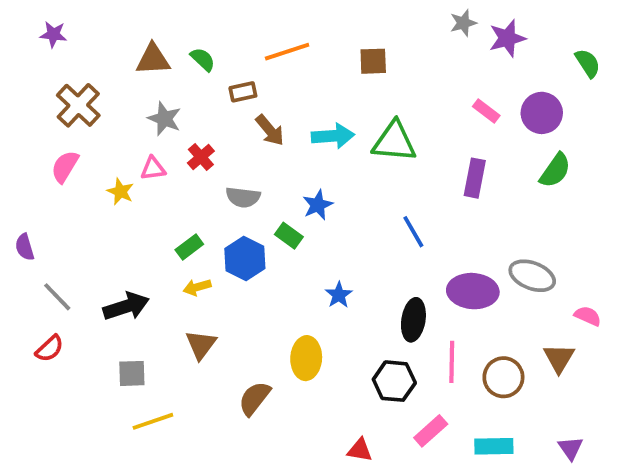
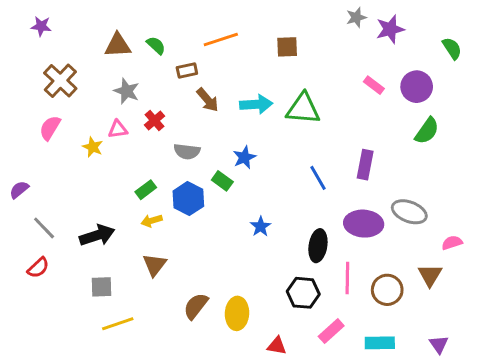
purple rectangle: (475, 178) -> (365, 165), moved
purple semicircle: (25, 247) -> (19, 190), turned 66
pink semicircle: (588, 316) -> (452, 243), turned -42
yellow ellipse: (306, 358) -> (237, 313), moved

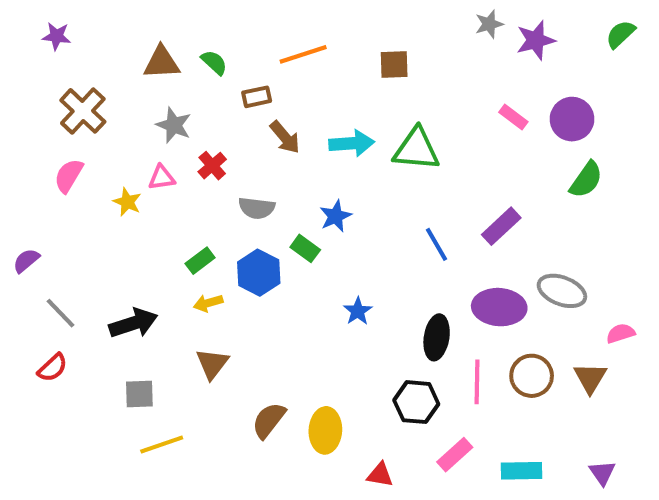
green semicircle: (452, 48) -> (621, 34), moved, turned -100
purple rectangle: (365, 165) -> (501, 226), turned 36
brown circle: (387, 290) -> (532, 376), moved

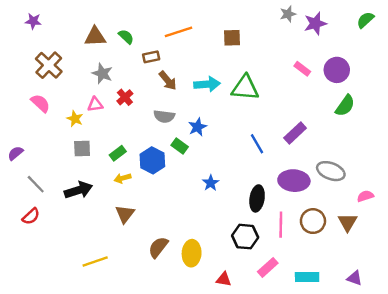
pink semicircle: (69, 176) -> (40, 103), turned 102
gray semicircle: (257, 208) -> (164, 116), moved
gray square: (139, 394) -> (82, 148), moved
purple triangle: (602, 473) -> (355, 278), turned -35

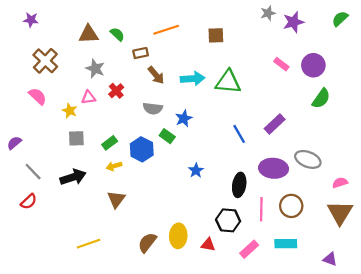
brown triangle: (347, 222) -> (340, 213), moved, size x1.4
brown semicircle: (158, 247) -> (147, 242), moved
cyan rectangle: (307, 277) -> (286, 244), moved
red triangle: (224, 279) -> (208, 245), moved

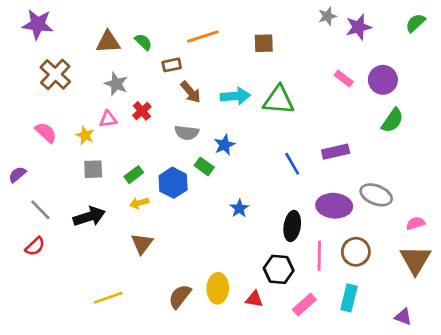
purple star: (31, 20) -> (38, 24), size x1.6
pink semicircle: (38, 96) -> (46, 133), moved
purple rectangle: (275, 124) -> (336, 152), turned 30
cyan rectangle: (286, 244) -> (349, 298), turned -75

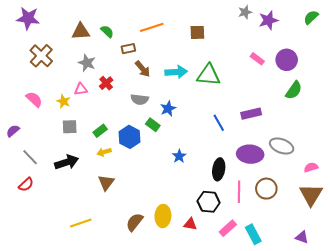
cyan rectangle: (349, 298) -> (253, 234), moved, turned -42

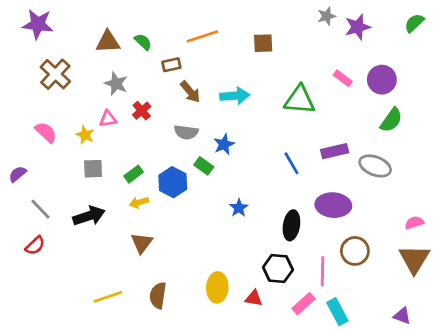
green triangle: (209, 75) -> (300, 100), moved
gray ellipse: (282, 146) -> (375, 166), moved
pink line: (239, 192) -> (323, 271), moved
brown semicircle: (135, 222) -> (158, 296), moved, turned -30

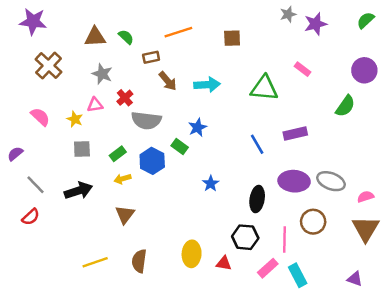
purple circle: (382, 80) -> (364, 70), moved
gray semicircle: (186, 132) -> (146, 120), moved, size x1.4
gray ellipse: (375, 166) -> (331, 181), moved

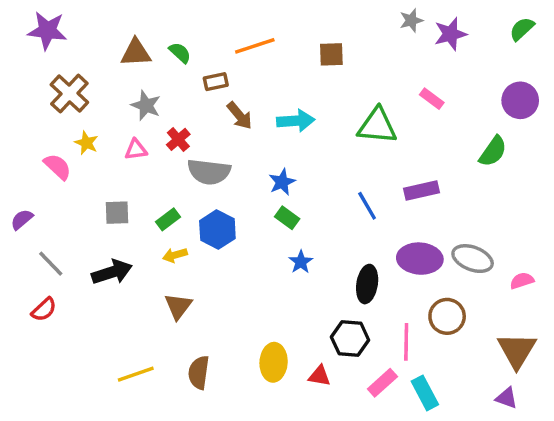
yellow star: (75, 119) -> (86, 143), moved
green rectangle: (180, 147) -> (287, 218), moved
brown triangle: (366, 229) -> (517, 350), moved

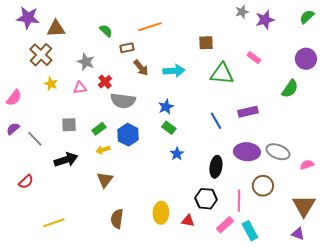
brown triangle: (136, 53) -> (56, 29), moved
brown square: (331, 54) -> (206, 43), moved
pink semicircle: (58, 167) -> (14, 98), moved, turned 84
gray line: (51, 264) -> (35, 139), moved
yellow line: (136, 374) -> (54, 223), moved

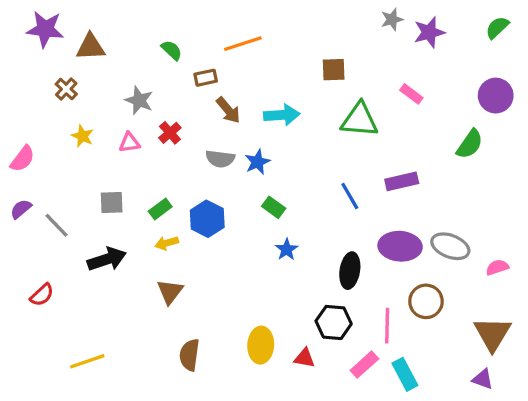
brown cross: (41, 55) -> (66, 89), size x0.6
gray semicircle: (123, 101) -> (220, 159), moved, size x0.7
blue star: (166, 107) -> (257, 162), moved

